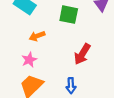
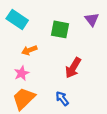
blue arrow: (71, 86) -> (62, 99), turned 144

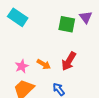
green square: (60, 29) -> (67, 24), moved
orange arrow: (29, 50) -> (44, 64), moved, turned -128

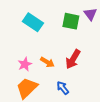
cyan rectangle: (18, 17) -> (33, 22), moved

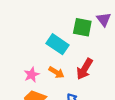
cyan rectangle: (33, 22) -> (58, 44), moved

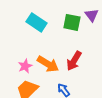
cyan rectangle: (58, 44) -> (37, 22), moved
orange arrow: (56, 72) -> (48, 64), size x1.5

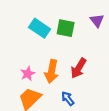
green square: (72, 22) -> (66, 28), moved
orange arrow: (48, 64) -> (51, 71), turned 70

